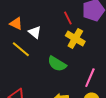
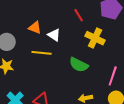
red line: (68, 18) -> (79, 15), moved
yellow line: (21, 49) -> (42, 53), turned -30

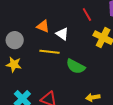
green semicircle: (79, 65) -> (76, 66), moved

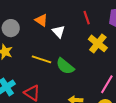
yellow line: (49, 52) -> (41, 59), moved

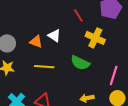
orange triangle: (41, 20) -> (36, 42), moved
green semicircle: (65, 66) -> (80, 63), moved

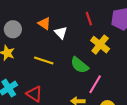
orange triangle: (36, 42) -> (44, 23), moved
pink line: (114, 75) -> (95, 84), moved

